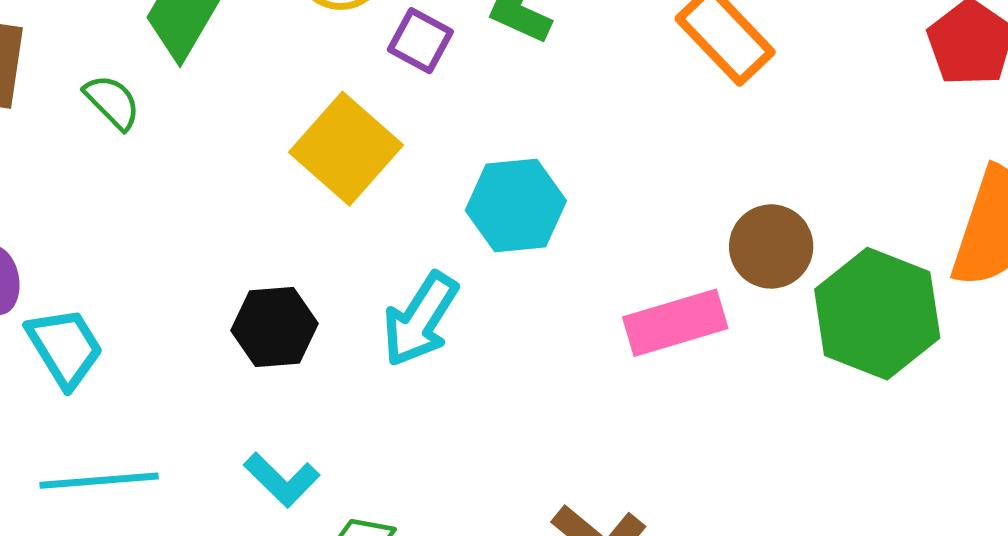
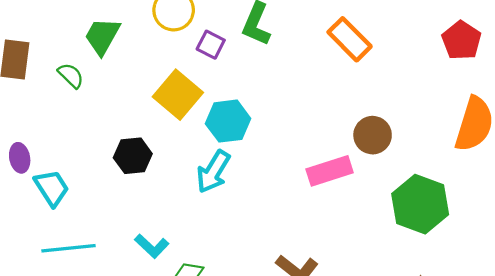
cyan hexagon: (516, 206) -> (228, 121), moved
green hexagon: (877, 314) -> (420, 204), moved
black hexagon: (275, 327) -> (133, 156), moved

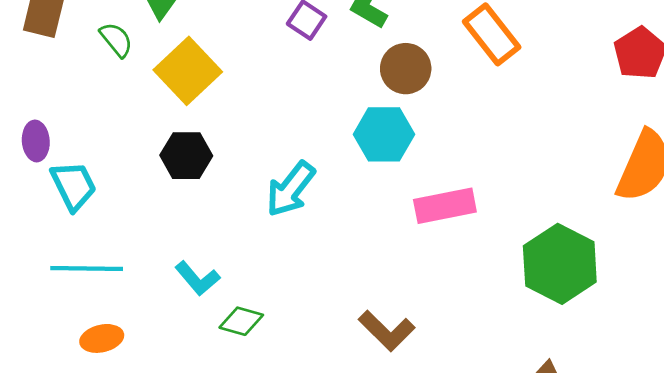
yellow square: (178, 95) -> (188, 71), moved
cyan hexagon: (228, 121) -> (384, 134), moved
brown circle: (373, 135) -> (406, 69), moved

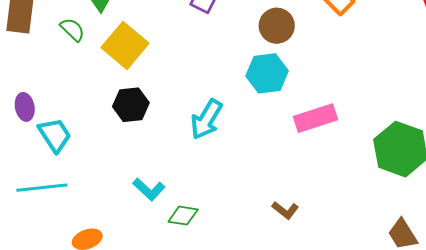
cyan line: (87, 268) -> (42, 188), moved
brown L-shape: (387, 331) -> (285, 210), size x0.7

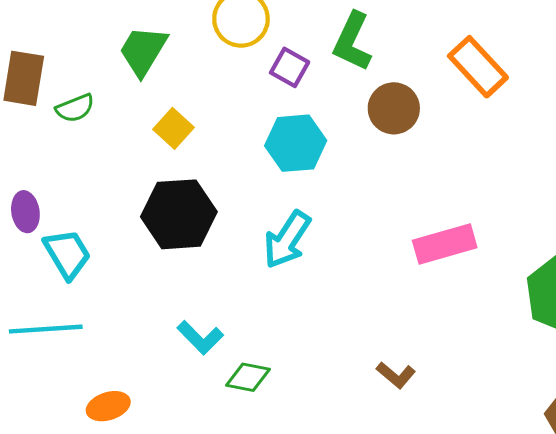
green semicircle: (72, 30) -> (75, 108), moved, turned 112
yellow square: (125, 45) -> (174, 128), size x0.6
cyan hexagon: (267, 73) -> (296, 143), moved
black hexagon: (131, 105) -> (179, 214), size x1.4

